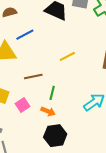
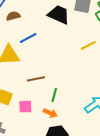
yellow line: (67, 56) -> (88, 45), moved
pink square: (23, 105) -> (25, 107), turned 32

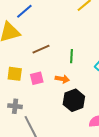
green line: (54, 95) -> (72, 56), moved

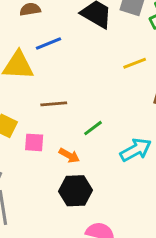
green line: (72, 56) -> (93, 128), turned 32

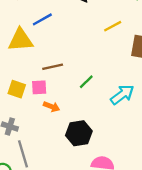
pink square: (34, 142) -> (39, 87), moved
orange arrow: (69, 156) -> (51, 107), moved

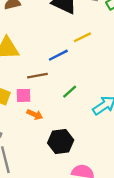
blue line: (42, 19) -> (58, 55), moved
yellow line: (113, 26) -> (82, 37), moved

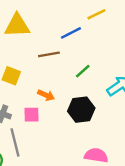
pink square: (23, 95) -> (31, 115), moved
black hexagon: (61, 142) -> (81, 110), moved

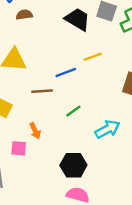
orange arrow: (46, 95) -> (35, 131), turned 35
black hexagon: (81, 110) -> (73, 165), moved

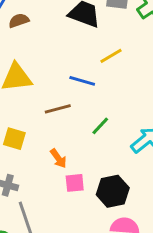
blue line: (66, 72) -> (82, 81), turned 48
pink square: (19, 148) -> (75, 183), moved

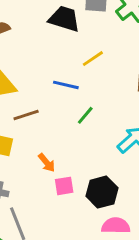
brown line: (58, 109) -> (26, 115), moved
green line: (100, 126) -> (85, 115), moved

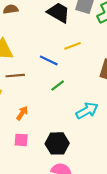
orange arrow: (47, 163) -> (22, 113), turned -120
pink square: (64, 186) -> (21, 140), moved

